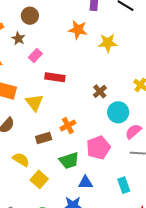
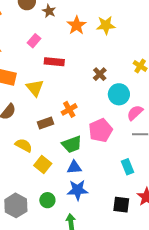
orange star: (78, 30) -> (77, 25), moved, turned 30
brown star: (18, 38) -> (49, 11), moved
blue triangle: (85, 183) -> (74, 167), moved

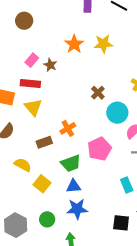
brown star: (49, 11) -> (50, 65), moved
red rectangle: (54, 62) -> (30, 83), moved

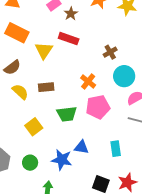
red rectangle: (30, 83) -> (69, 39), moved
orange cross: (68, 128) -> (88, 81), moved, turned -35
yellow semicircle: (23, 165) -> (20, 92), moved
blue triangle: (73, 186) -> (82, 147), moved

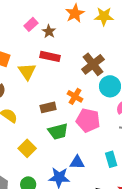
brown cross: (110, 52) -> (93, 64), size x1.6
brown rectangle: (46, 87) -> (48, 107), moved
pink pentagon: (98, 107) -> (88, 120), turned 30

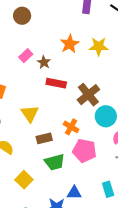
red rectangle: (50, 56) -> (56, 83), moved
yellow triangle: (27, 71) -> (30, 114), moved

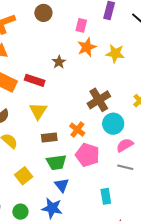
pink rectangle: (26, 56) -> (81, 25), moved, turned -40
red rectangle: (56, 83) -> (35, 80), moved
blue triangle: (74, 193) -> (62, 185), moved, turned 42

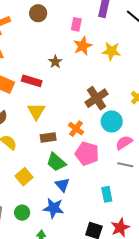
green trapezoid: (56, 162) -> (56, 162), turned 50

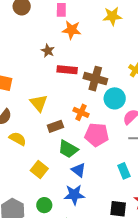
orange star: (83, 46) -> (72, 30), turned -30
yellow star: (111, 51) -> (112, 16), moved
red rectangle: (32, 81) -> (67, 70), moved
brown cross: (96, 98) -> (95, 79), turned -30

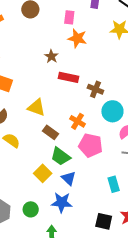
brown cross: (95, 79) -> (95, 89), size x0.7
yellow triangle: (39, 103) -> (36, 107), turned -36
brown rectangle: (55, 126) -> (51, 132), turned 49
yellow square: (39, 169) -> (43, 173), moved

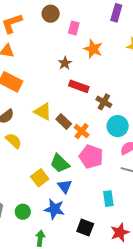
pink rectangle: (69, 17) -> (74, 28), moved
brown rectangle: (51, 132) -> (64, 122), moved
black square: (104, 221) -> (85, 228), moved

